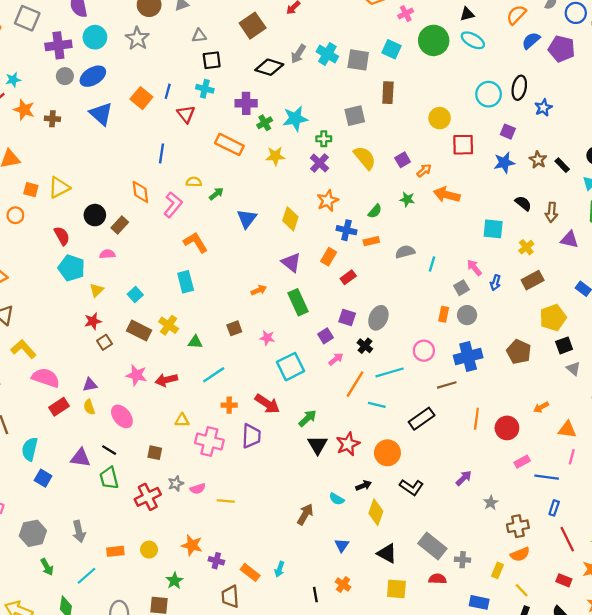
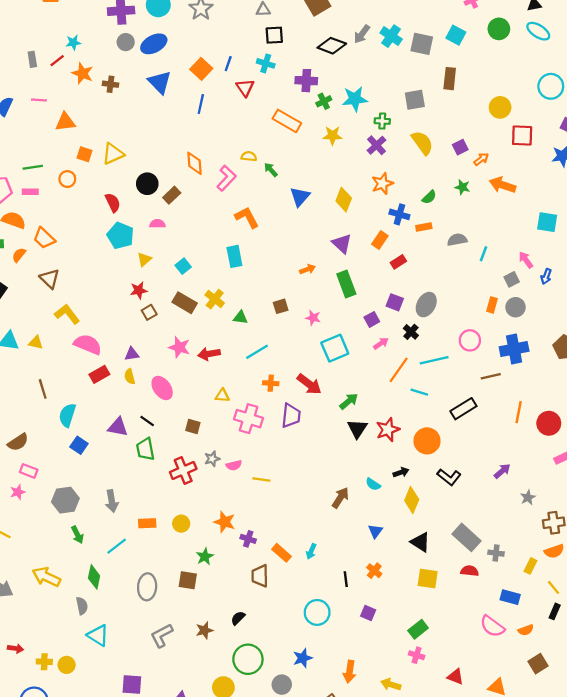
green circle: (434, 40) -> (499, 29), size x0.7
blue line: (161, 153) -> (201, 104), moved
green arrow: (216, 194) -> (271, 170), turned -96

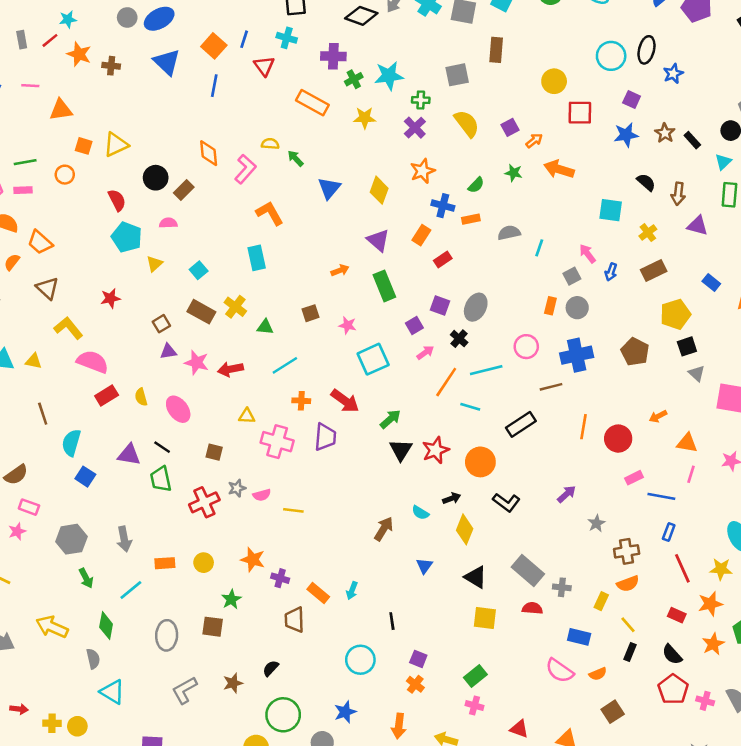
red star: (139, 290) -> (110, 298), moved
purple triangle: (132, 354) -> (168, 351), moved
orange cross: (374, 571) -> (415, 684), moved

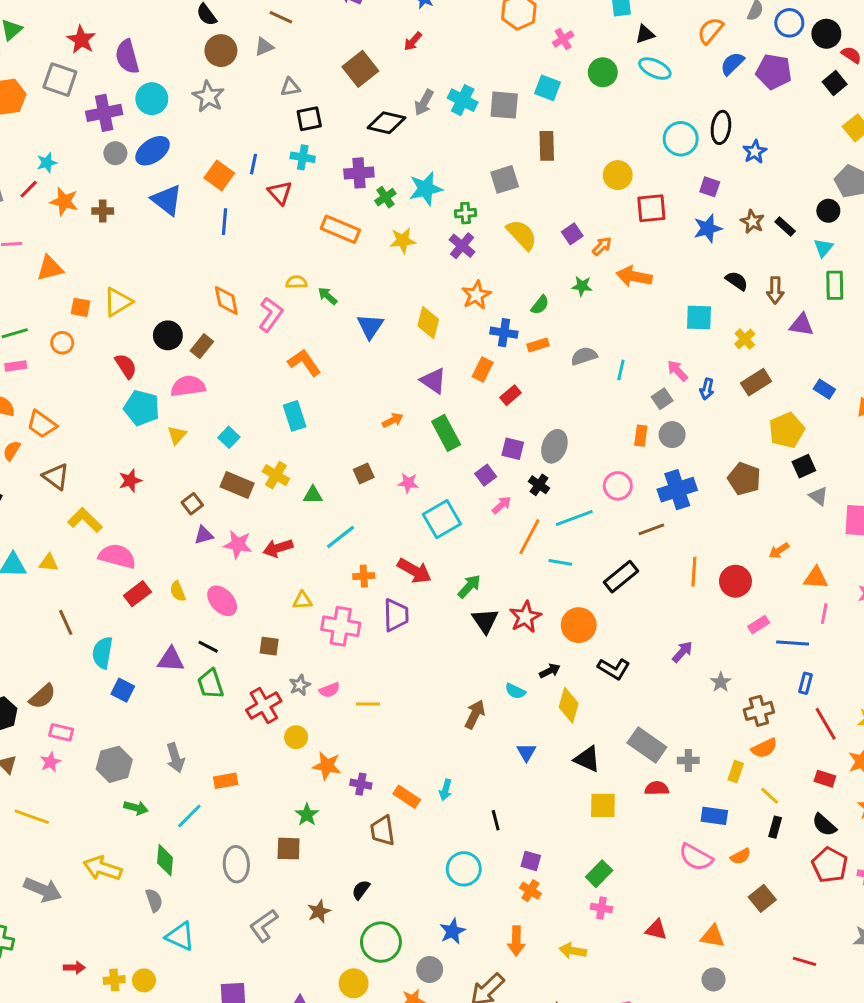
pink semicircle: (168, 223) -> (188, 386), size x1.6
yellow circle: (204, 563) -> (296, 737), moved
green arrow: (86, 578) -> (136, 808), turned -42

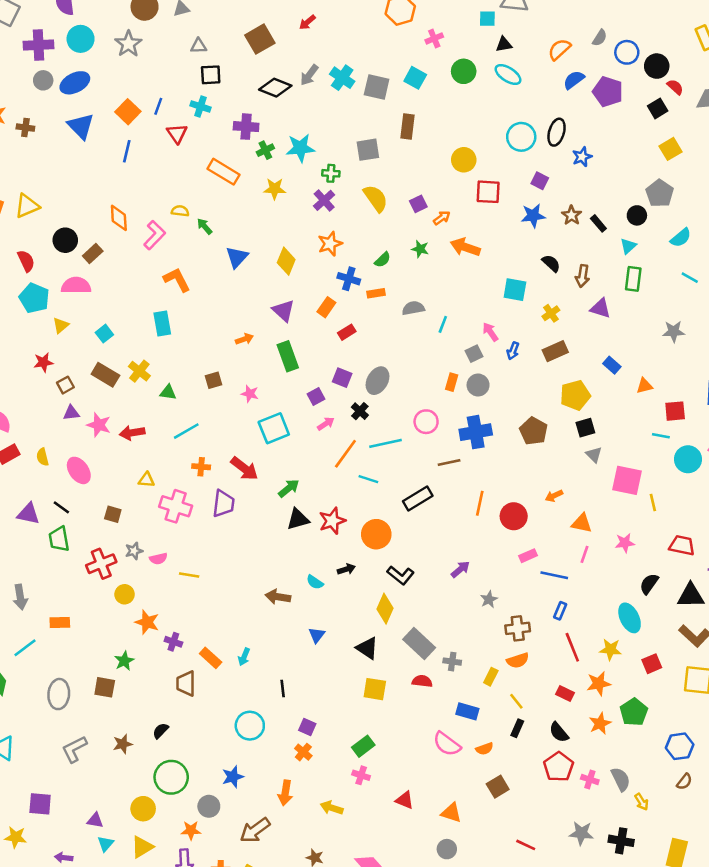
red star: (130, 481) -> (43, 362), moved
black triangle: (485, 621) -> (298, 519), turned 40
yellow diamond: (569, 705) -> (385, 609), moved
brown arrow: (475, 714) -> (278, 597), turned -115

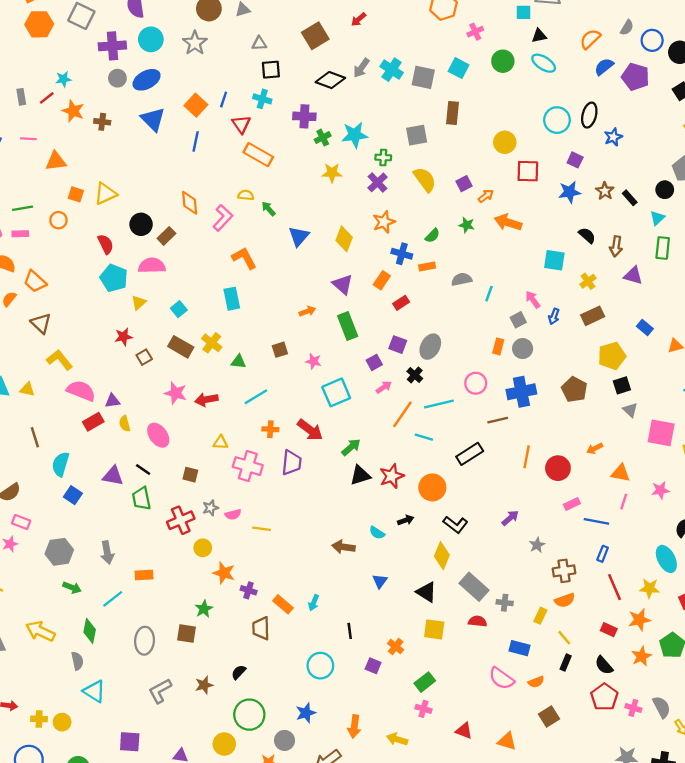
orange rectangle: (223, 172) -> (258, 155), moved
purple triangle: (71, 413) -> (112, 401), moved
orange cross: (303, 752) -> (396, 647), moved

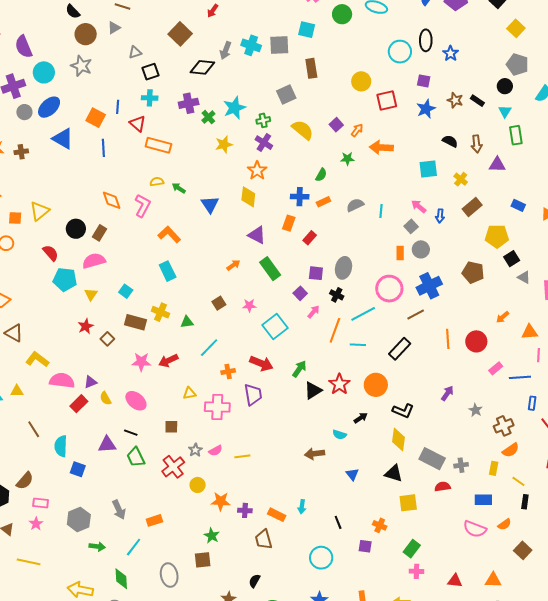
orange star: (384, 222) -> (257, 171), moved
yellow pentagon: (612, 356) -> (497, 236), turned 30
pink circle: (476, 383) -> (389, 289), size x1.4

